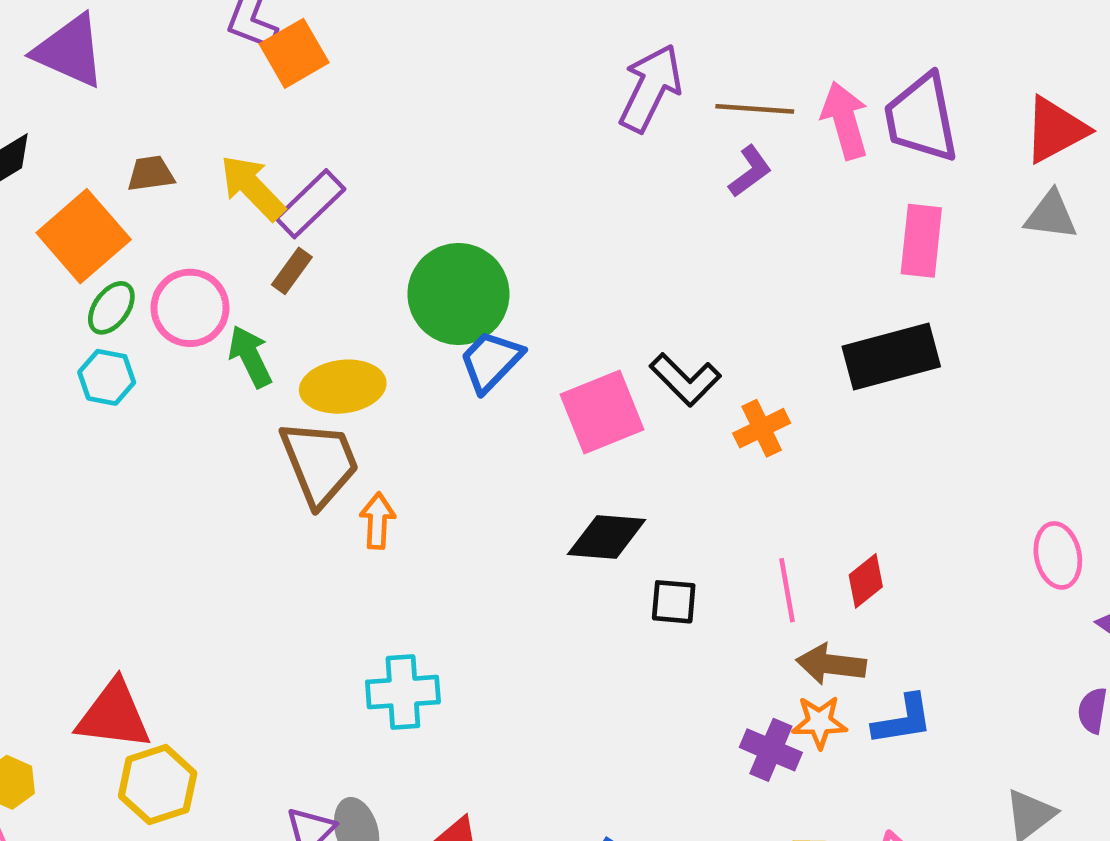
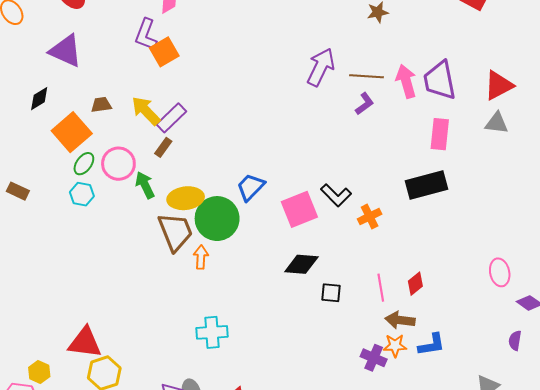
green circle: (458, 294) -> (217, 219), moved

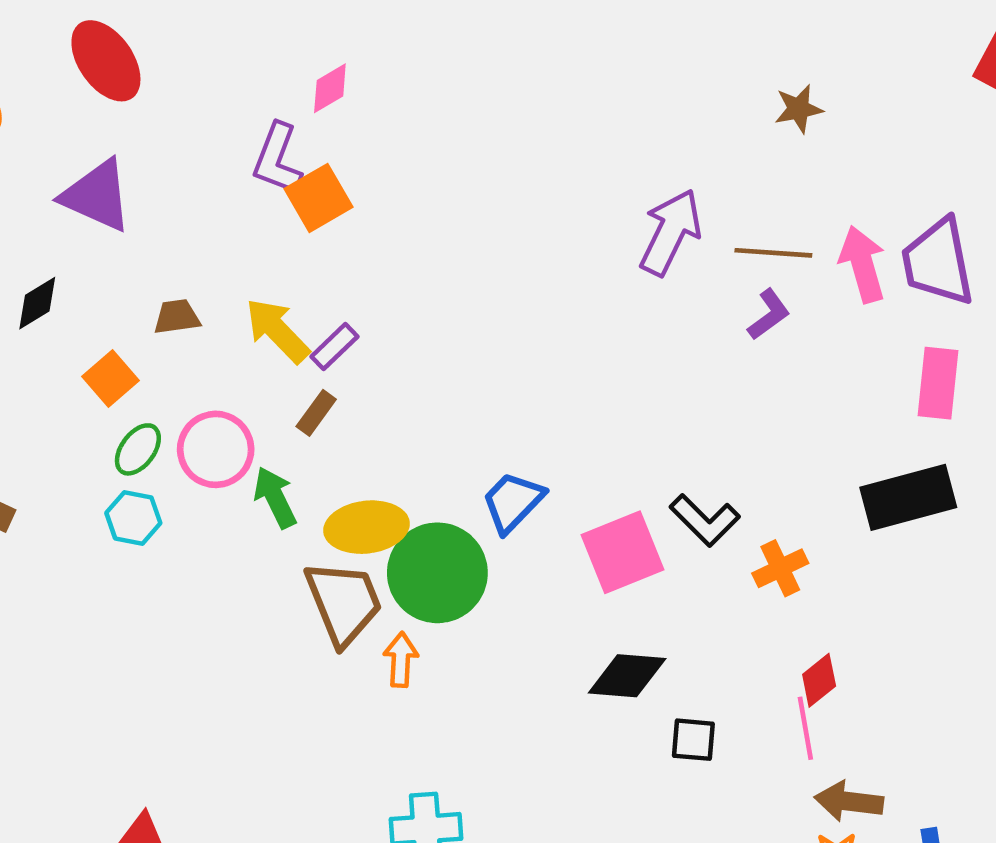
purple rectangle: (171, 118) -> (334, 347), size x0.7
orange square: (72, 132) -> (110, 379), size x0.6
red diamond: (415, 284) -> (819, 680), moved

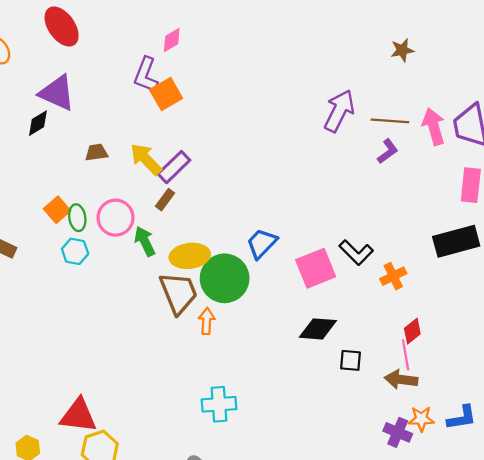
black diamond: (37, 303) -> (38, 123), moved
purple rectangle: (334, 347) -> (174, 167), size x1.4
orange square: (110, 379) -> (57, 210), moved
green ellipse: (138, 449) -> (77, 218), turned -45
brown arrow: (849, 801) -> (401, 380), moved

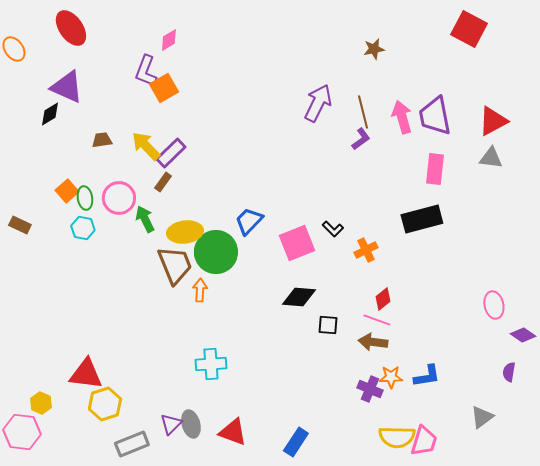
brown line: (390, 121) -> (363, 112), turned 72
black L-shape: (356, 252) -> (333, 229), size x0.7
pink line: (406, 355) -> (377, 320), turned -60

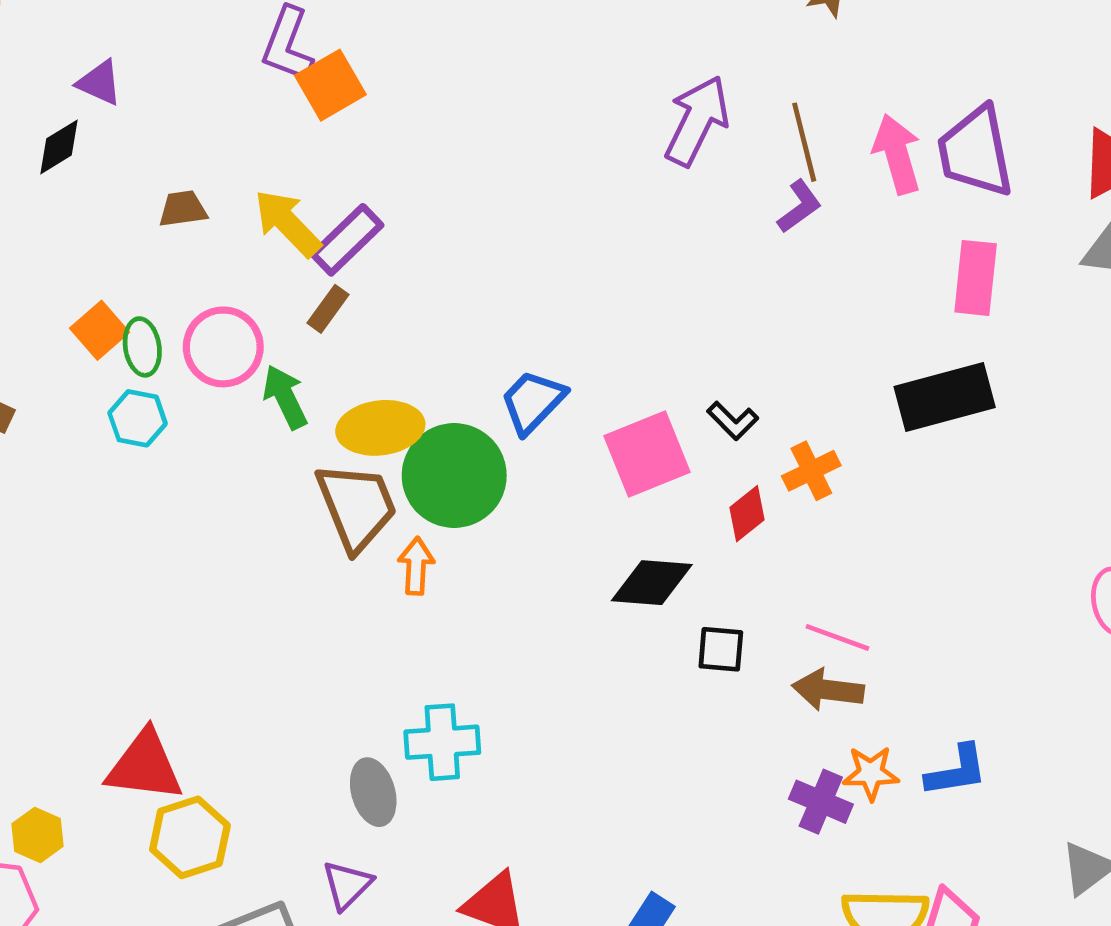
purple triangle: (67, 87) -> (99, 83), size x0.6
red diamond: (383, 299) -> (747, 514), moved
gray ellipse: (191, 424) -> (373, 792), moved

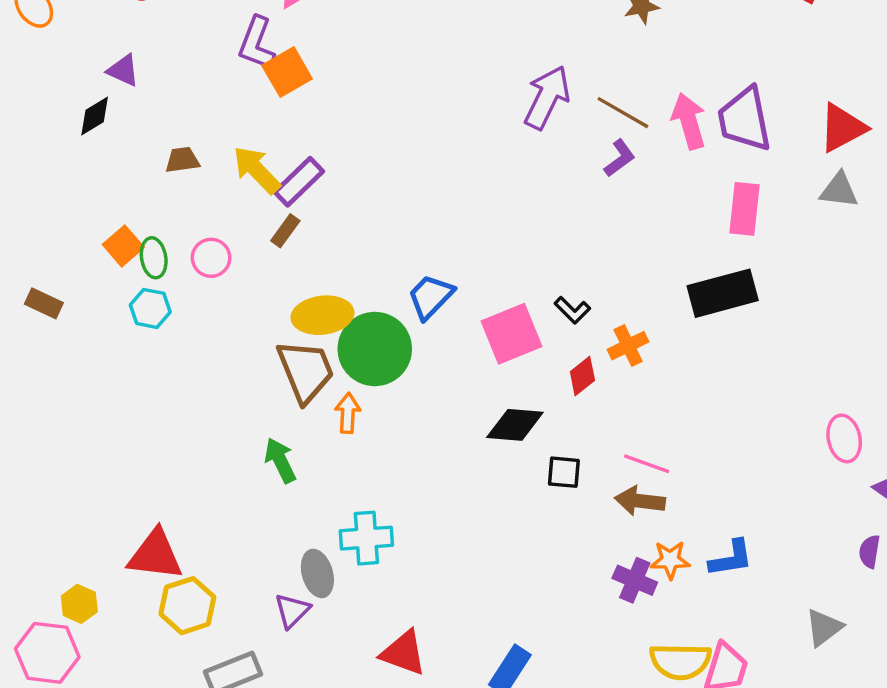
brown line: (804, 142) -> (623, 113), turned -46
pink circle: (223, 347) -> (211, 258), size x0.7
green arrow: (285, 397) -> (280, 460), moved
purple triangle: (347, 885) -> (292, 611), moved

